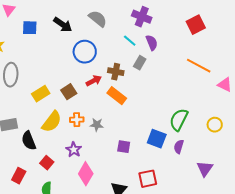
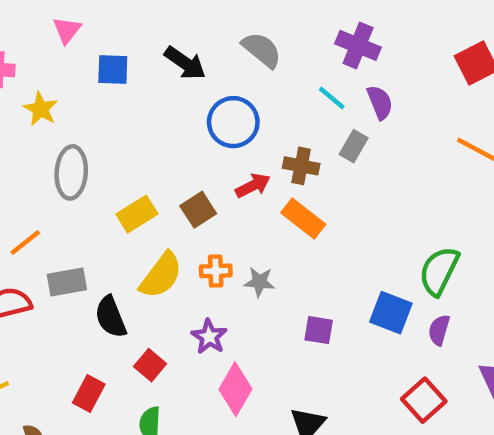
red square: (148, 179) -> (424, 400), moved, turned -30

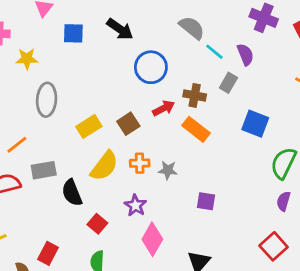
purple cross: (358, 45) -> (264, 18), moved
gray semicircle: (262, 50) -> (192, 28), moved
yellow star: (41, 109) -> (27, 59), turned -30
blue square: (391, 313) -> (255, 124), moved
red rectangle: (89, 394) -> (48, 253), moved

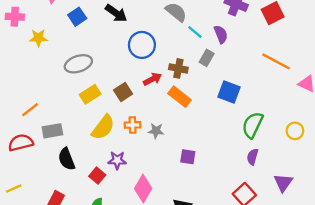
blue square: (73, 33) -> (77, 17), turned -36
gray ellipse: (47, 100) -> (78, 64), moved, turned 68
black semicircle: (72, 193) -> (67, 159), moved
purple star: (135, 205) -> (117, 160), moved, turned -30

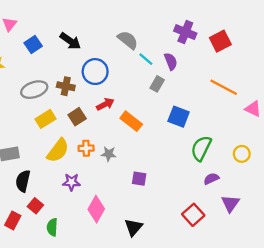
brown cross: (178, 68) -> (66, 86), moved
purple semicircle: (253, 157) -> (211, 179), moved, turned 49
black semicircle: (67, 159) -> (23, 181), turned 35
red square: (97, 176) -> (35, 206), moved

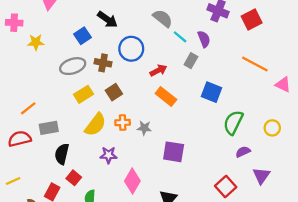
blue square: (33, 44) -> (82, 36), moved
red arrow: (105, 104) -> (158, 70), moved
purple square: (139, 179) -> (174, 152), size x1.5

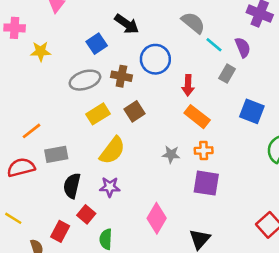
red arrow: (158, 70) -> (188, 85), turned 119
orange cross: (123, 122) -> (204, 150), moved
purple star: (108, 155) -> (110, 187), moved
yellow line: (13, 181) -> (13, 218), turned 56

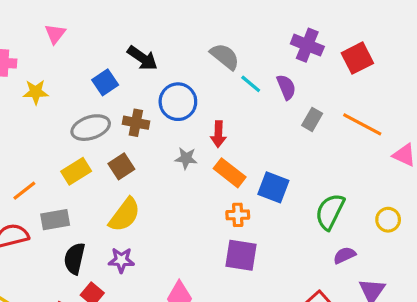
gray rectangle: (227, 74) -> (312, 119), moved
brown square: (135, 111) -> (121, 166), moved
blue square: (252, 111) -> (273, 187), moved
yellow rectangle: (98, 114) -> (76, 171), moved
gray star: (171, 154) -> (186, 158), moved

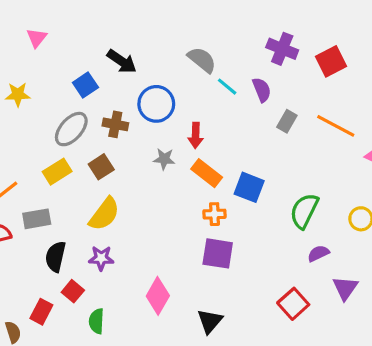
gray ellipse: (91, 128) -> (71, 129), turned -30

